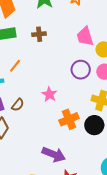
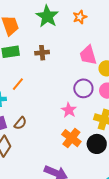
pink star: (49, 94) -> (69, 110), moved
orange cross: (69, 119) -> (71, 138), turned -30

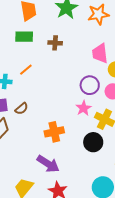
orange star: (80, 17) -> (98, 14), size x1.5
pink star: (69, 110) -> (84, 108), moved
orange cross: (71, 138) -> (54, 132), moved, turned 30

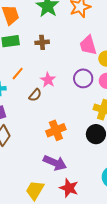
pink star: (84, 108) -> (48, 80), moved
brown semicircle: (22, 109) -> (35, 95), moved

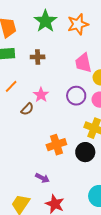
orange cross: (56, 130) -> (56, 145), moved
purple arrow: (55, 163) -> (42, 178), size x0.6

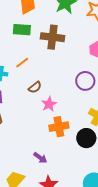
brown cross: (38, 57) -> (53, 37), size x1.6
pink star: (41, 95) -> (49, 104), moved

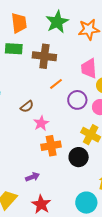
orange line: (22, 63) -> (56, 84), moved
purple arrow: (40, 158) -> (33, 177), turned -56

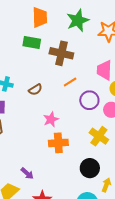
brown semicircle: (27, 106) -> (35, 90), moved
black circle: (79, 157) -> (90, 168), moved
purple arrow: (33, 177) -> (27, 173), moved, turned 56

